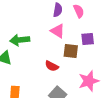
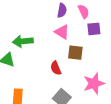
purple square: (88, 39) -> (94, 29), moved
red semicircle: (52, 66) -> (56, 68), turned 40

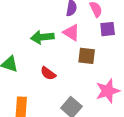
green arrow: (23, 41) -> (42, 37), moved
red semicircle: (56, 68) -> (48, 73), moved, turned -32

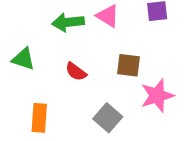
brown square: (87, 56) -> (128, 65), moved

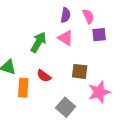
green arrow: (68, 22) -> (38, 42), turned 126
orange rectangle: (39, 118) -> (23, 88), moved

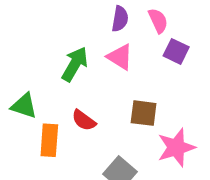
purple square: (99, 35) -> (176, 51), turned 32

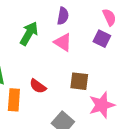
pink semicircle: (158, 21) -> (109, 17), moved
green arrow: (75, 64) -> (29, 34), moved

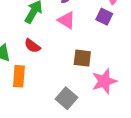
red semicircle: (38, 86) -> (32, 46), moved

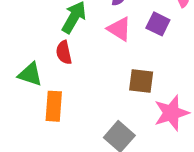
purple square: (104, 17) -> (158, 24), moved
red semicircle: (32, 46) -> (64, 52), moved, turned 42

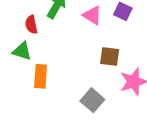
red semicircle: (64, 52) -> (31, 25), moved

